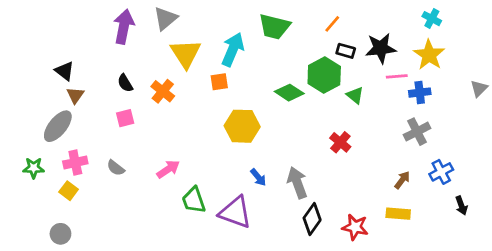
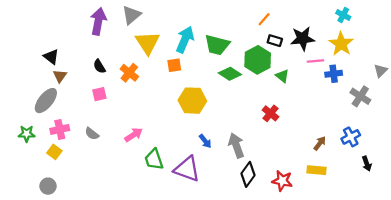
green trapezoid: (274, 27) -> (217, 45), moved
gray cross: (417, 132) -> (360, 96), moved, turned -30

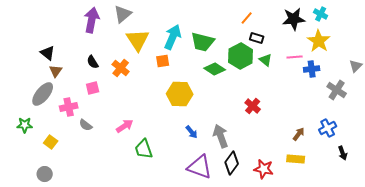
black star: (303, 38) -> (294, 19), moved
green triangle: (282, 76) -> (266, 60), moved
pink cross: (60, 129) -> (69, 107), moved
purple triangle: (187, 169) -> (200, 167), moved

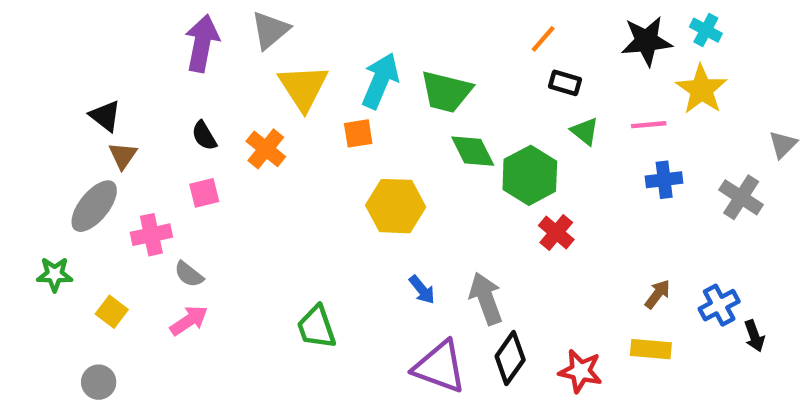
green hexagon: (241, 56) -> (530, 175), moved
green diamond: (215, 69) -> (473, 151), turned 30
blue cross: (312, 69) -> (664, 180), moved
pink arrow: (125, 126) -> (189, 321), moved
blue cross: (328, 128) -> (719, 305), moved

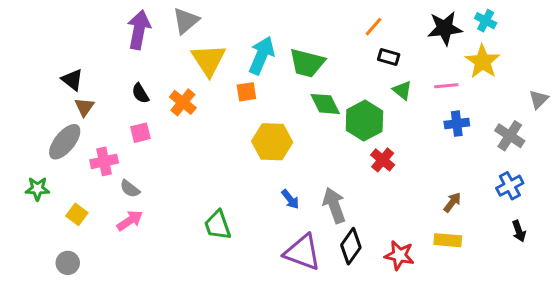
blue cross: (719, 305) -> (510, 186), moved

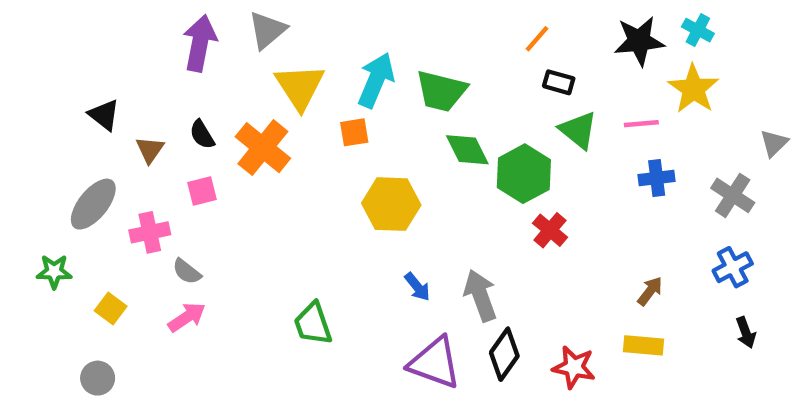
green triangle: (402, 90) -> (578, 130), size x1.4
orange cross: (183, 102) -> (263, 148), size x1.4
brown triangle: (84, 107) -> (150, 150), moved

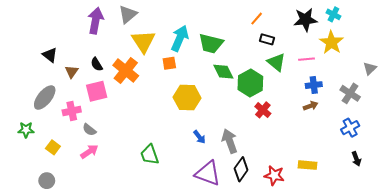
pink square: (202, 191) -> (97, 91), size x1.5
brown arrow: (650, 291) -> (311, 106), moved, turned 32

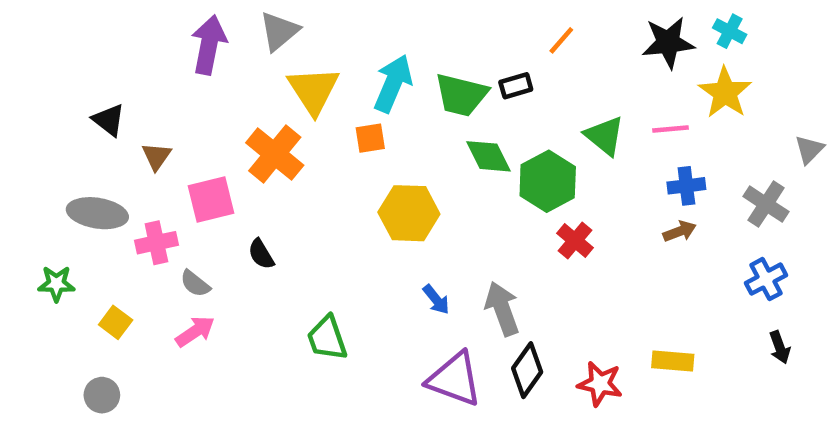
black rectangle: (267, 39) -> (516, 86), moved, turned -32
black semicircle: (97, 64) -> (261, 254), moved
gray ellipse: (45, 98) -> (97, 213), turned 60

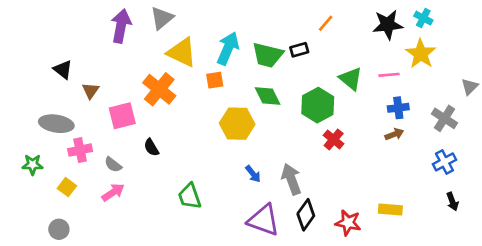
yellow triangle: (313, 90) -> (182, 52), turned -32
green diamond: (489, 156) -> (268, 96), moved
pink cross: (156, 243) -> (80, 150), moved

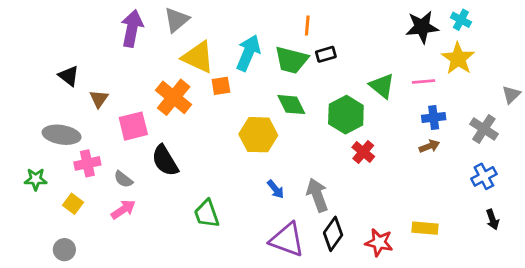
orange line: (326, 23) -> (307, 26), moved, turned -36
orange square: (215, 80) -> (221, 86), moved
black semicircle: (151, 147) -> (165, 161), size x1.6

